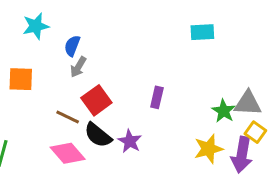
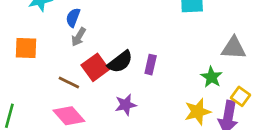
gray triangle: (248, 103) -> (234, 48), moved
black semicircle: (98, 135) -> (120, 62), moved, turned -76
purple star: (130, 141) -> (126, 105), turned 30

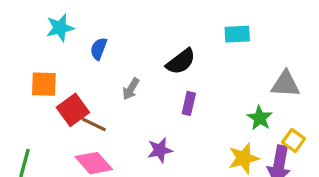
gray arrow: (79, 37) -> (131, 89), moved
black semicircle: (120, 62) -> (181, 62), moved
red square: (95, 67) -> (73, 110), moved

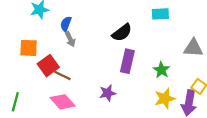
gray arrow: (131, 89) -> (70, 39), moved, turned -56
purple rectangle: (189, 103) -> (127, 61), size x1.5
green star: (260, 118) -> (161, 70), moved

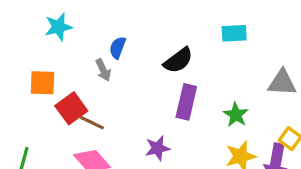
blue semicircle: (66, 24) -> (118, 48), moved

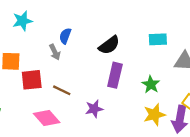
cyan rectangle: (234, 33) -> (158, 39), moved
red square: (71, 108) -> (32, 80), turned 30
brown line: (92, 123) -> (62, 90), moved

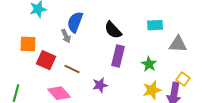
blue semicircle: (65, 36) -> (75, 22), size x1.5
black semicircle: (109, 45) -> (113, 30), turned 84
red square: (32, 80) -> (46, 60), turned 30

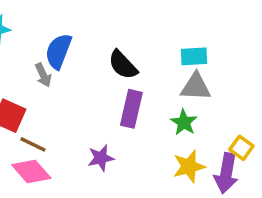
gray triangle: (178, 44) -> (196, 87), moved
brown line: (72, 69) -> (33, 144), moved

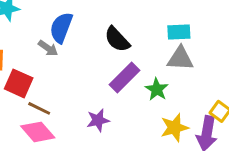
gray arrow: (43, 75) -> (48, 48), turned -30
purple rectangle: (131, 109) -> (124, 78), turned 32
green star: (184, 122) -> (157, 89), moved

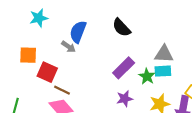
cyan rectangle: (179, 32) -> (163, 71), moved
black semicircle: (117, 39) -> (121, 28), moved
purple star: (98, 120) -> (125, 99), moved

